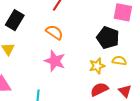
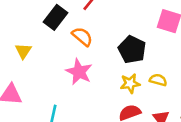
black rectangle: (15, 20) -> (55, 17), moved
black pentagon: (108, 38) -> (132, 49), moved

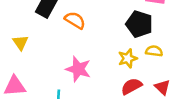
black pentagon: (132, 49) -> (139, 24), moved
pink star: (79, 72) -> (78, 69), moved

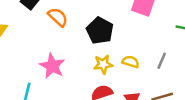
black pentagon: (139, 24) -> (100, 31), moved

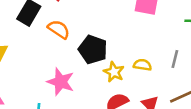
black pentagon: (100, 31) -> (93, 50), moved
yellow star: (103, 64) -> (114, 72), turned -30

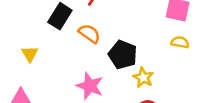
yellow semicircle: (142, 65) -> (180, 42), moved

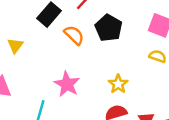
black pentagon: (123, 55) -> (109, 28), moved

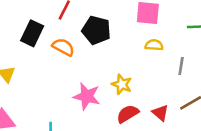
pink star: (67, 84) -> (87, 96), moved

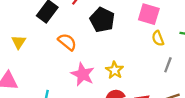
yellow semicircle: (154, 45) -> (158, 38), moved, turned -126
orange semicircle: (63, 47) -> (67, 42), moved

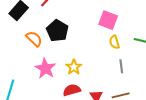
black pentagon: (102, 20) -> (57, 31), moved
gray line: (168, 65) -> (121, 66), turned -32

